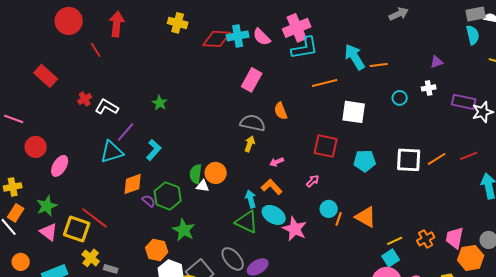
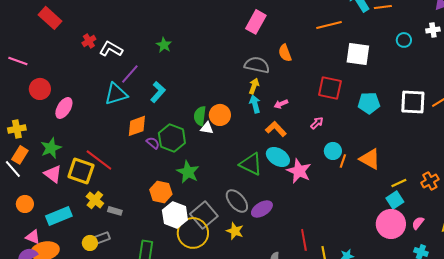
cyan arrow: (251, 199) -> (255, 104), moved

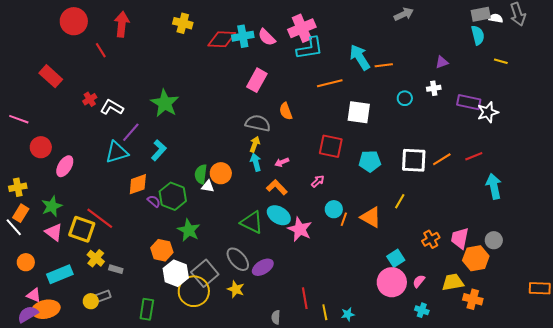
green star: (164, 45) -> (165, 103), size x1.8
yellow line: (399, 183) -> (400, 201), moved, turned -35

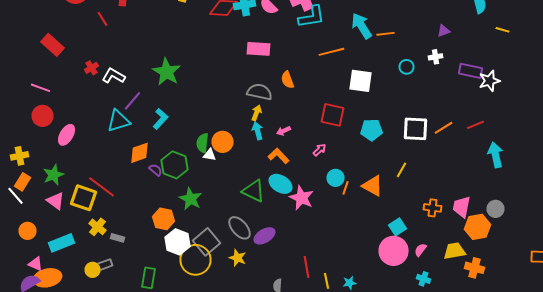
pink rectangle: (257, 80) -> (258, 49), turned 65
pink line: (19, 119) -> (40, 88), moved
orange cross: (431, 239) -> (432, 208), turned 36

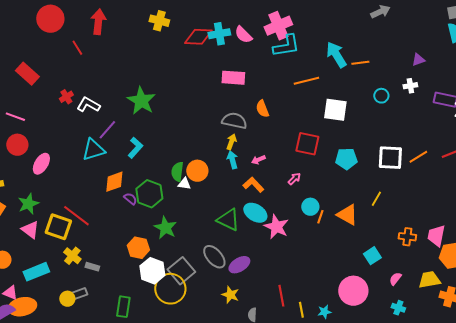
pink circle: (394, 251) -> (353, 291), moved
yellow star: (238, 258) -> (230, 295), moved

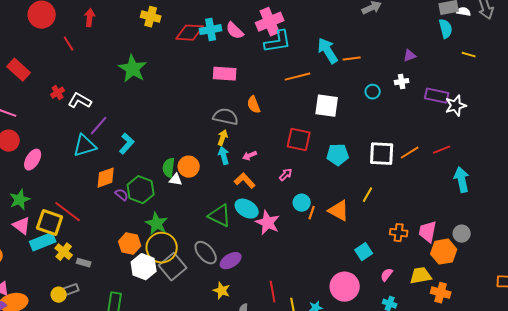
red arrow: (98, 22) -> (90, 18), size x0.7
green star: (141, 101) -> (133, 69), moved
cyan rectangle: (36, 272) -> (43, 242), moved
yellow circle: (170, 289) -> (162, 248), moved

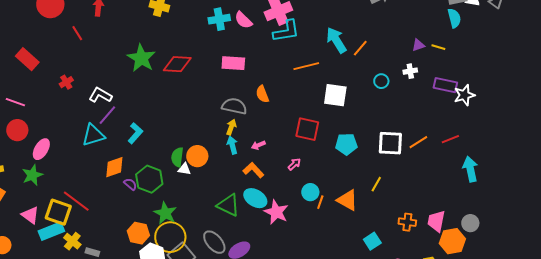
red diamond: (190, 33) -> (177, 64), moved
yellow line: (469, 55) -> (438, 47), moved
orange line: (352, 59) -> (360, 48), turned -42
white L-shape: (80, 101) -> (100, 95), moved
green star: (20, 200) -> (32, 175), moved

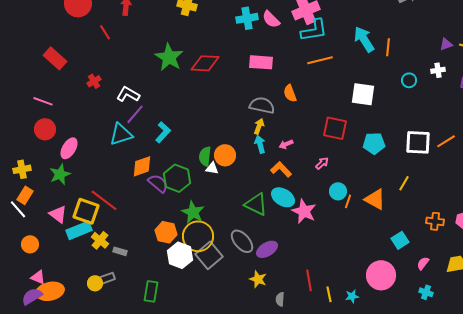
orange line: (360, 48) -> (388, 47), turned -36
orange line: (306, 66) -> (320, 60), moved
purple semicircle: (130, 184) -> (158, 183), size x1.5

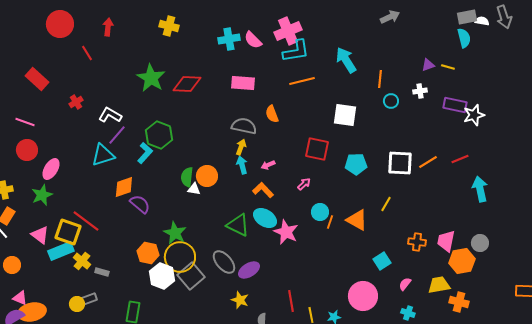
orange line: (388, 47) -> (380, 79), moved
green hexagon: (177, 178) -> (159, 135), moved

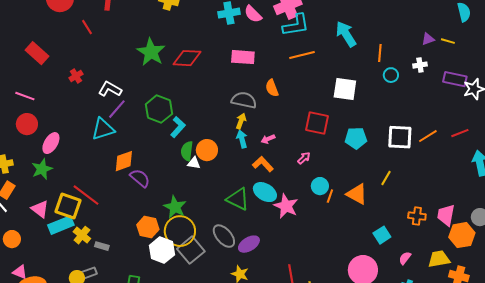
cyan L-shape: (145, 153) -> (178, 127), moved

